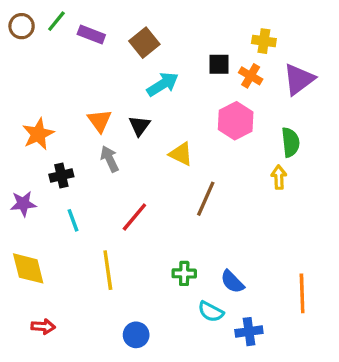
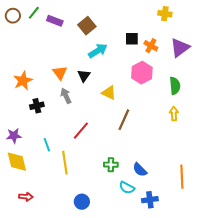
yellow cross: (264, 41) -> (165, 14), moved
yellow arrow: (279, 177) -> (174, 114), moved
purple star: (23, 204) -> (14, 136), moved
cyan line: (73, 220) -> (47, 145), moved

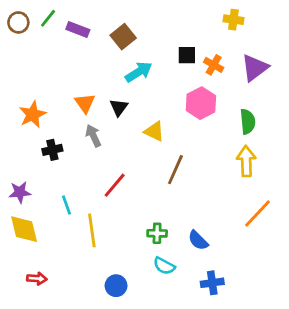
yellow arrow: (174, 114) -> (246, 161), size x1.5
orange line: (182, 177) -> (258, 213), moved, turned 45
cyan semicircle: (127, 188) -> (164, 266), moved

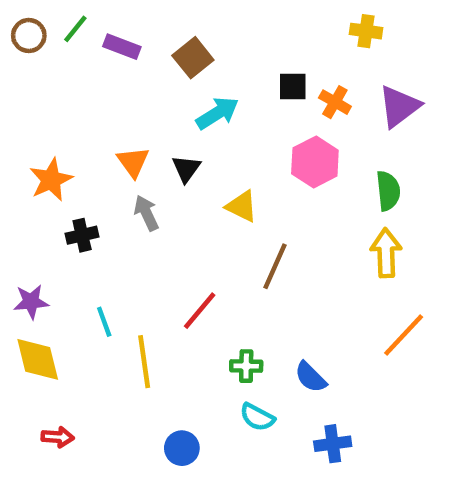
red line: (115, 185) -> (200, 311), moved

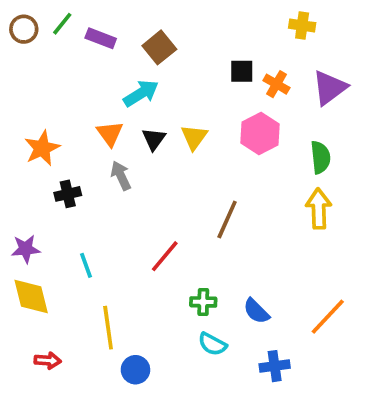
cyan arrow: (217, 113) -> (141, 93), moved
yellow triangle: (242, 206) -> (194, 137), moved, turned 40
orange line: (404, 335) -> (328, 317), moved
yellow line: (144, 362) -> (108, 328), moved
blue circle: (182, 448) -> (135, 370), moved

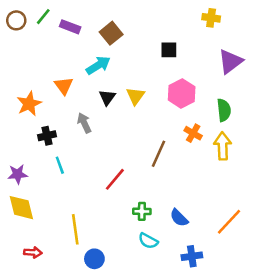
orange cross: (276, 84) -> (193, 133), moved
orange triangle: (110, 134) -> (64, 86), moved
cyan line: (86, 265) -> (60, 165), moved

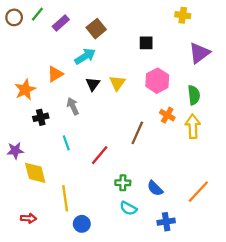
purple rectangle: (70, 27) -> (61, 23), turned -63
orange triangle: (64, 86) -> (55, 74), turned 35
cyan line: (60, 165) -> (66, 143), moved
yellow diamond: (21, 208) -> (35, 173), moved

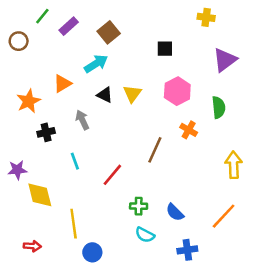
brown circle: (14, 17) -> (19, 41), moved
black triangle: (93, 84) -> (105, 95), turned -40
yellow arrow: (193, 126) -> (234, 165), moved

